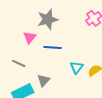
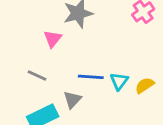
blue line: (53, 47) -> (91, 77), moved

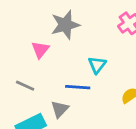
cyan triangle: (119, 81) -> (97, 65), moved

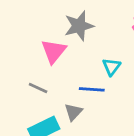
pink triangle: (40, 50) -> (54, 51), size x1.4

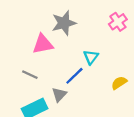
pink triangle: (54, 51) -> (43, 44), turned 40
blue line: (92, 89) -> (74, 76), turned -48

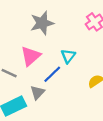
pink triangle: (43, 44) -> (31, 56), moved, turned -30

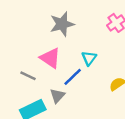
pink triangle: (31, 56) -> (50, 58), turned -45

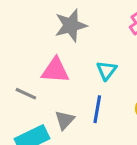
pink triangle: (50, 58) -> (55, 70), turned -30
blue line: (73, 77) -> (97, 109), moved, turned -36

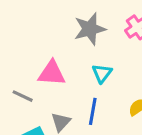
gray star: (71, 25) -> (90, 29), moved

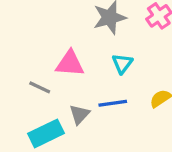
blue line: (93, 111) -> (113, 103), turned 72

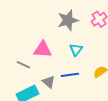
gray triangle: (79, 114) -> (49, 82), turned -32

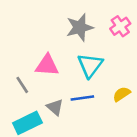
cyan triangle: (76, 50) -> (90, 65), size x1.5
gray line: (23, 65) -> (22, 85), turned 32

